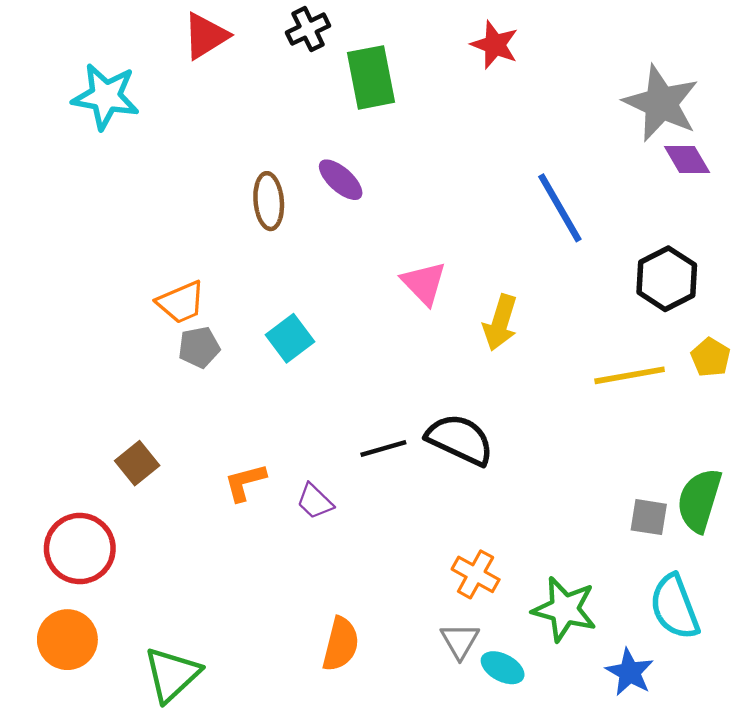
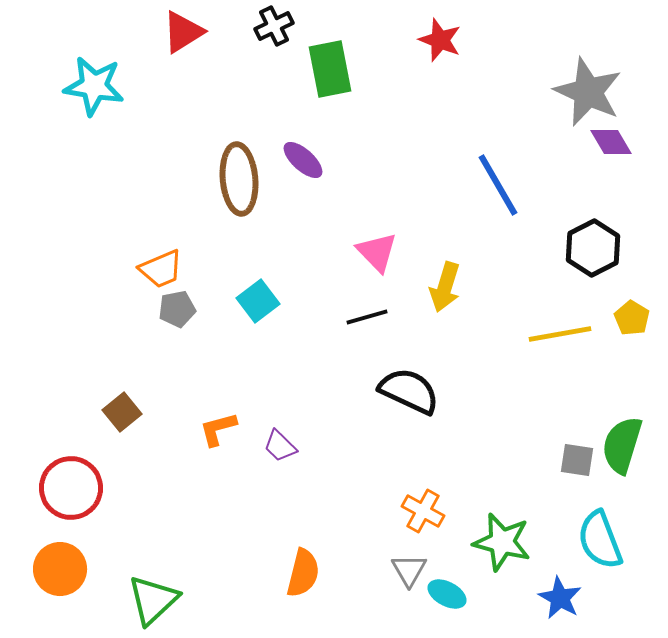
brown ellipse: (269, 201) -> (239, 179), size x1.4
black line: (383, 448) -> (367, 317), moved

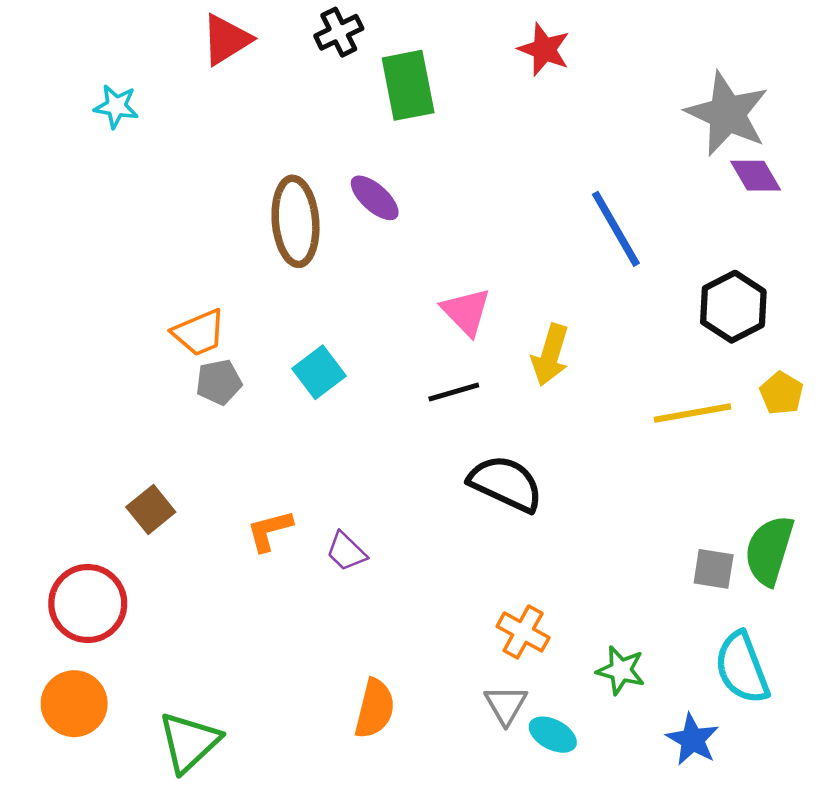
cyan star: (94, 86) -> (116, 106), size x0.6
green star: (502, 542) -> (621, 670), size x0.7

